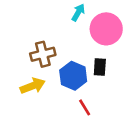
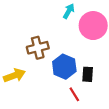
black rectangle: (100, 67) -> (88, 74), moved
yellow arrow: (33, 86) -> (14, 75), moved

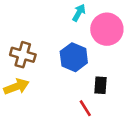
brown cross: (38, 48) -> (23, 55), moved, turned 30
blue hexagon: (64, 67) -> (74, 57), moved

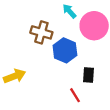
cyan arrow: (79, 13) -> (69, 11), turned -72
brown cross: (23, 55) -> (41, 32), moved

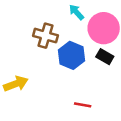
black rectangle: (88, 75) -> (105, 57), moved, turned -64
red line: (75, 95) -> (83, 105), turned -48

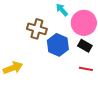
red line: (83, 105) -> (86, 69), moved

